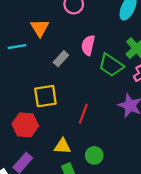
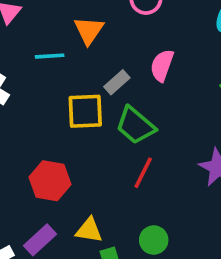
green trapezoid: (111, 65) -> (135, 125), moved
yellow square: (45, 96) -> (85, 111), moved
yellow triangle: (62, 146) -> (89, 230), moved

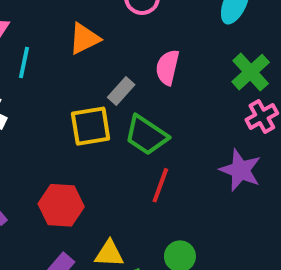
orange triangle: (89, 30) -> (84, 39), turned 36
cyan line: (50, 56) -> (24, 63), moved, turned -68

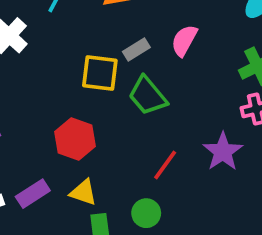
red line: (160, 185) -> (165, 165), moved
red hexagon: (61, 205) -> (75, 139), moved

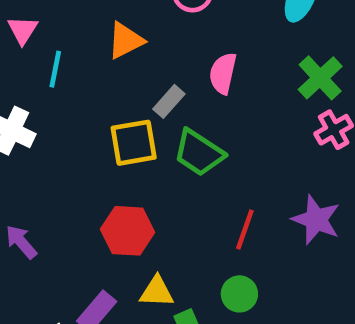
purple star: (223, 152) -> (316, 220), moved

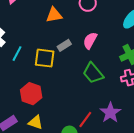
cyan line: (55, 69) -> (17, 54), moved
green trapezoid: (199, 153) -> (93, 73), moved
red line: (245, 230) -> (85, 120), moved

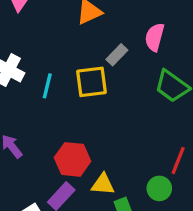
red hexagon: (31, 94) -> (73, 159), moved

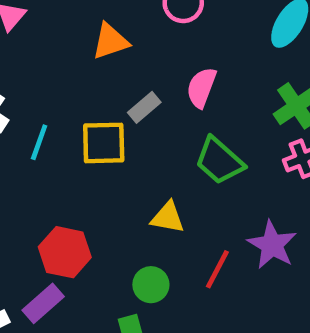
yellow triangle: (103, 184) -> (168, 217), moved
green circle: (159, 188) -> (151, 285), moved

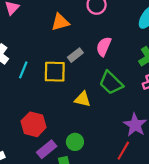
yellow triangle: (168, 217) -> (82, 99), moved
red line: (217, 269) -> (123, 151), moved
purple rectangle: (43, 303) -> (47, 149), moved

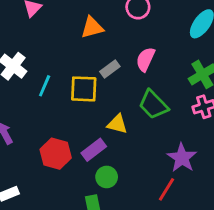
purple rectangle: (47, 149) -> (94, 150), moved

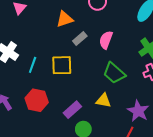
gray rectangle: (110, 69) -> (80, 39), moved
yellow triangle: (117, 124) -> (103, 100), moved
red hexagon: (56, 154) -> (37, 100), moved

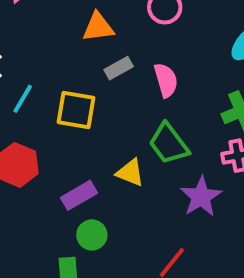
pink semicircle: (106, 40) -> (166, 80), turned 132
yellow triangle: (103, 100) -> (130, 173), moved
purple star: (138, 111) -> (201, 197), moved

